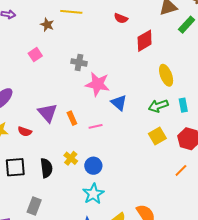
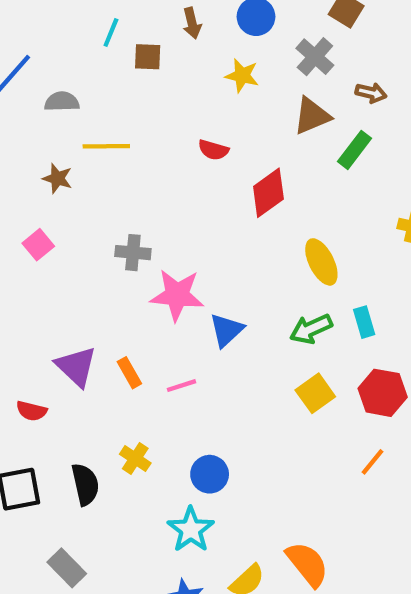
blue triangle: (119, 103) -> (226, 330), turned 42
blue circle: (93, 166) -> (210, 474), moved
gray rectangle: (34, 206) -> (67, 568), turned -60

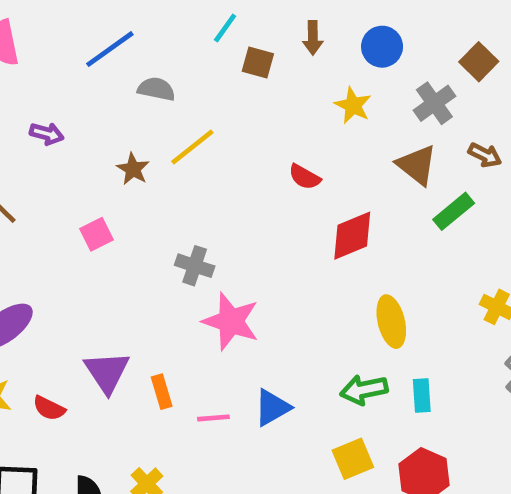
brown triangle: (312, 116) -> (417, 165), turned 48
yellow line: (106, 146) -> (192, 147), turned -51
blue triangle: (226, 330) -> (272, 407), moved

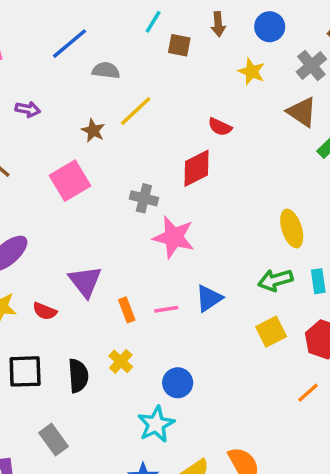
pink square: (97, 234) -> (70, 181), size x1.6
red diamond: (352, 236) -> (197, 168), moved
orange rectangle: (162, 392) -> (127, 310), moved

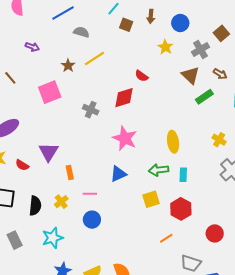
pink star: (174, 237) -> (125, 138), moved
pink line: (166, 309) -> (90, 194), moved
cyan star: (156, 424) -> (53, 238), moved

